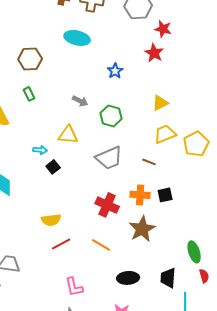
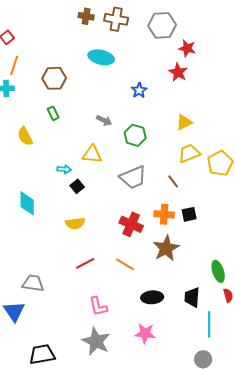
brown line: (149, 162) -> (173, 181), turned 32
yellow semicircle: (51, 220) -> (75, 223), moved

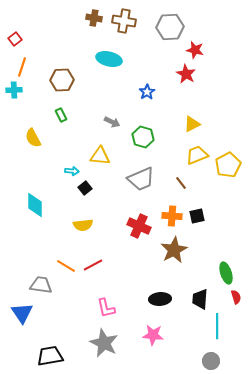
orange line: (125, 264) -> (66, 266), moved

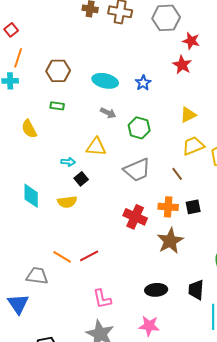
cyan ellipse: (109, 59) -> (105, 81), moved
green rectangle: (61, 115) -> (57, 106), turned -56
yellow semicircle: (83, 225) -> (67, 202), moved

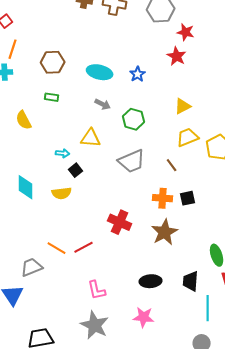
red cross: (135, 217) -> (120, 222), moved
gray trapezoid: (37, 276) -> (32, 267), turned -30

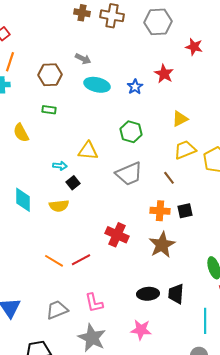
red star: (186, 32) -> (194, 47), moved
red star: (177, 56) -> (164, 74), moved
gray arrow: (103, 104) -> (83, 59), moved
gray trapezoid: (32, 267) -> (57, 310), moved
black trapezoid: (191, 281) -> (176, 294), moved

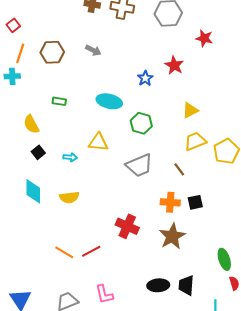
brown hexagon: (50, 75) -> (52, 52), moved
cyan ellipse: (97, 85) -> (109, 101), moved
black square: (73, 183) -> (38, 152), moved

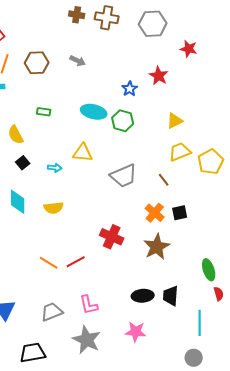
green hexagon: (141, 123) -> (123, 121), moved
orange cross: (170, 202) -> (155, 213), turned 36

